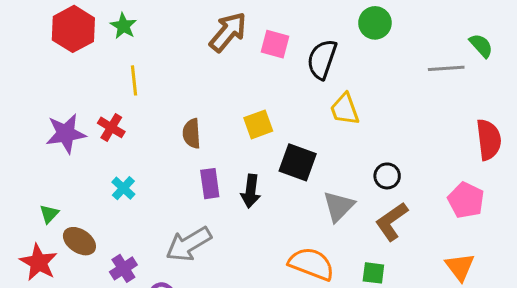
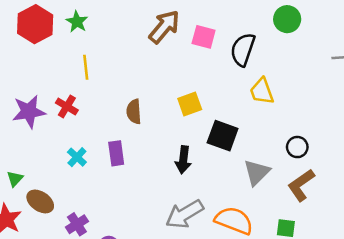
purple rectangle: (210, 184) -> (116, 153), moved
gray arrow: (189, 244) -> (185, 214), moved

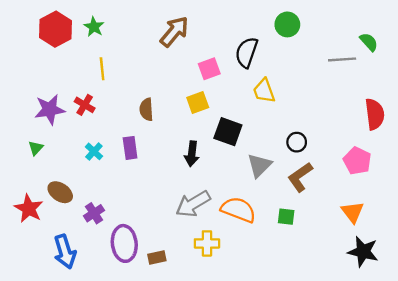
pink square: (204, 37) -> (209, 69), moved, turned -35
green triangle: (15, 179) -> (36, 148), moved

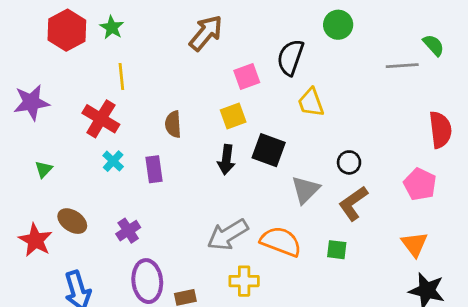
red cross: (85, 105) -> (101, 119), size x1.5
purple star: (50, 110) -> (31, 102), moved
cyan cross: (94, 151) -> (113, 161), moved
black arrow: (192, 154) -> (226, 160), moved
purple cross: (94, 213) -> (128, 231), moved

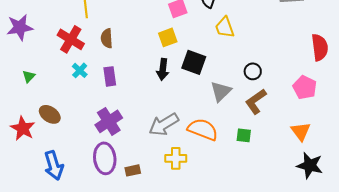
brown semicircle: (173, 124) -> (107, 38), moved
purple cross: (128, 231) -> (109, 121), moved, size x1.5

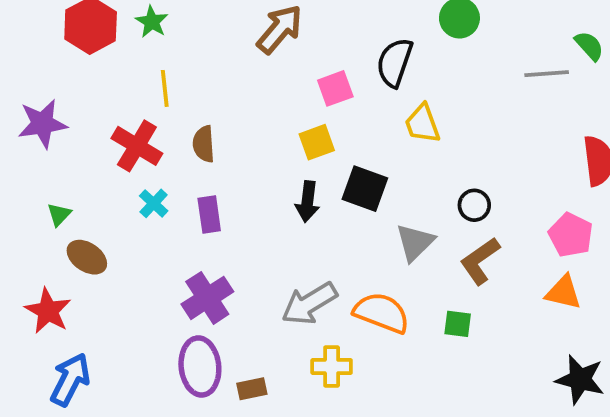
brown ellipse: (50, 114) -> (87, 257), moved
orange triangle: (301, 131) -> (563, 292), moved, turned -40
blue arrow: (54, 165) -> (70, 379), moved, turned -136

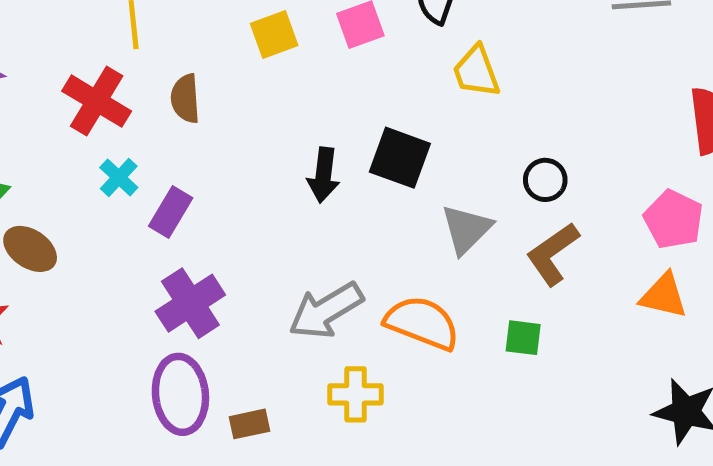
yellow square: (317, 142) -> (274, 34), moved
purple rectangle: (209, 215) -> (171, 212), moved, turned 39

